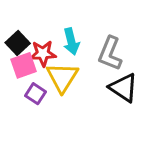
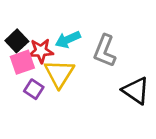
cyan arrow: (71, 41) -> (68, 40), turned 80
black triangle: (123, 88) -> (136, 91), moved

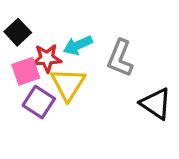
black square: (17, 41) -> (18, 32), moved
purple square: (34, 89) -> (39, 102), size x1.4

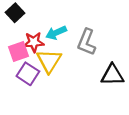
black square: (18, 32) -> (15, 13), moved
black triangle: (156, 104) -> (112, 75), turned -35

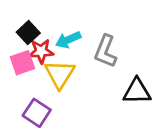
black square: (15, 13) -> (28, 33), moved
purple square: (28, 74) -> (37, 113), moved

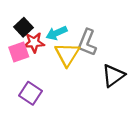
yellow triangle: (60, 74) -> (67, 54), moved
black triangle: (137, 91) -> (113, 76), turned -35

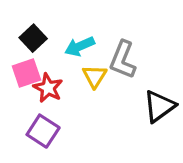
red star: (34, 42) -> (48, 88), moved, turned 30
yellow triangle: (67, 54) -> (95, 76), size x0.7

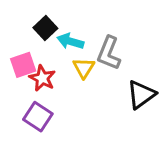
black square: (33, 38) -> (45, 28), moved
cyan arrow: (80, 46) -> (70, 41), turned 40

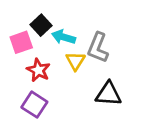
pink square: (23, 65) -> (21, 42), moved
black triangle: (141, 94) -> (108, 94), moved, turned 40

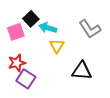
gray L-shape: (98, 48) -> (90, 29), moved, turned -55
red star: (38, 70) -> (17, 63), moved, turned 30

